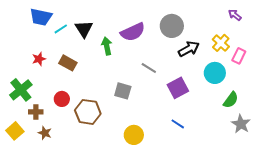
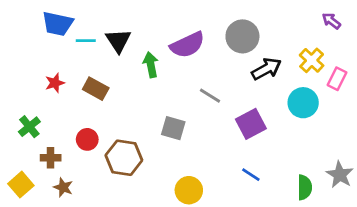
cyan line: (61, 29) -> (86, 41), turned 32
green cross: (21, 90) -> (29, 127), size x0.7
green semicircle: (231, 100) -> (305, 187), moved, turned -36

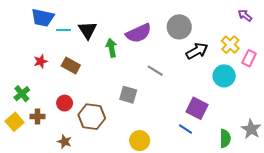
purple square: (251, 124) -> (197, 108), moved, turned -35
yellow square: (21, 185) -> (15, 122), moved
brown star: (63, 187) -> (65, 142), moved

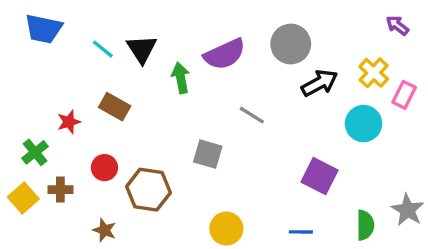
blue trapezoid: (43, 18) -> (44, 29), moved
cyan line: (64, 30) -> (103, 49), turned 40
red star: (41, 61) -> (69, 122), moved
blue line: (185, 129) -> (301, 232), moved, turned -32

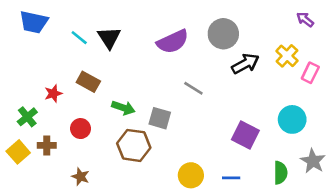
green arrow: (181, 78) -> (123, 108), moved, turned 120
cyan circle: (364, 124) -> (292, 119), moved
brown hexagon: (148, 190) -> (134, 145), moved
yellow circle: (226, 229) -> (191, 175), moved

